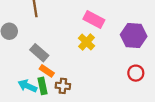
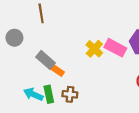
pink rectangle: (94, 19) -> (115, 48), moved
orange rectangle: (47, 71) -> (57, 70), moved

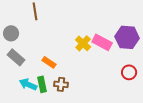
gray rectangle: (45, 60) -> (16, 57), moved

